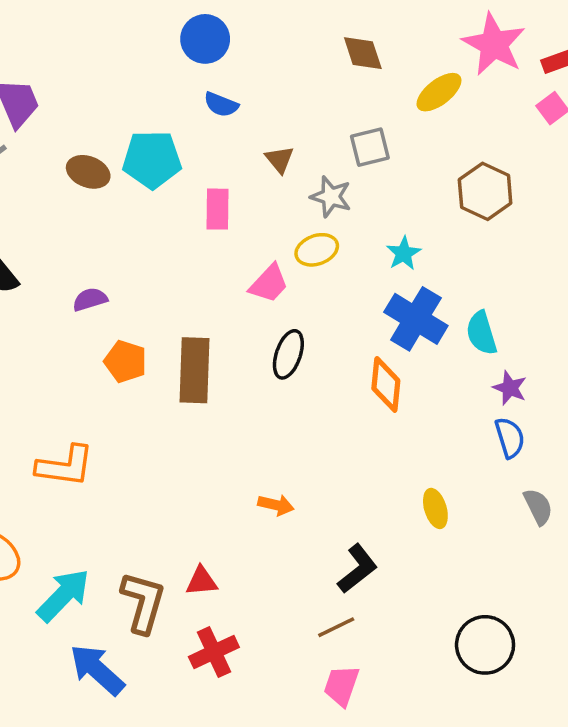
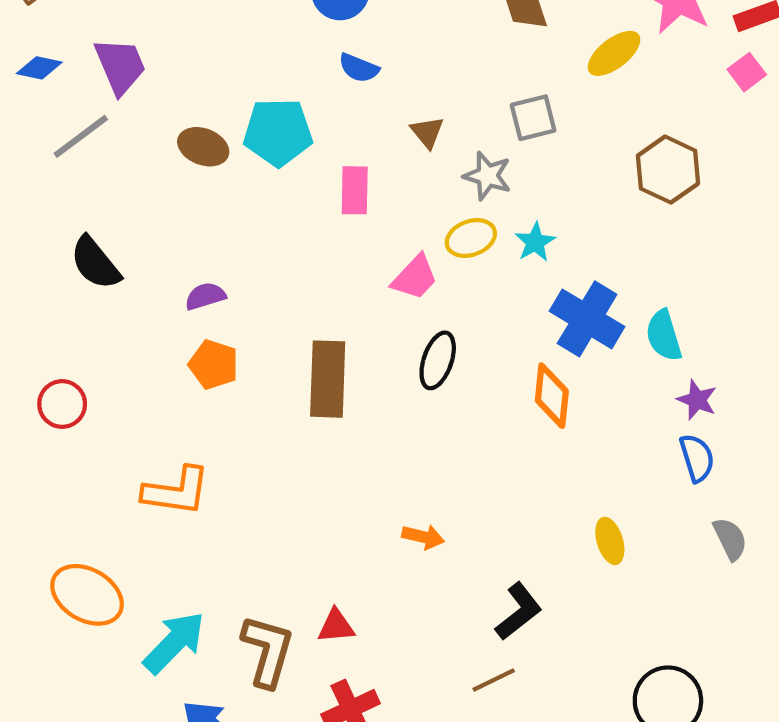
cyan star: (404, 253) -> (535, 242), moved
orange pentagon: (125, 361) -> (214, 365), moved

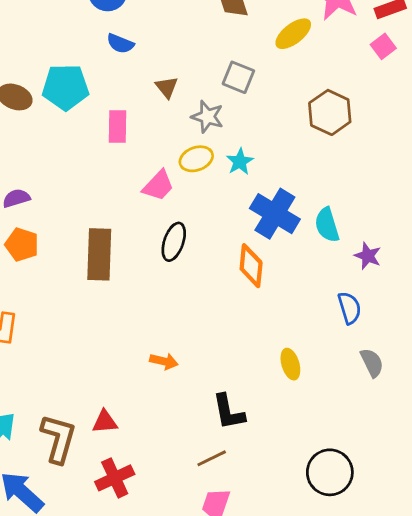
gray square: (533, 118) -> (238, 77), turned 36
purple star: (697, 400) -> (368, 256), moved
black L-shape: (519, 611) -> (229, 412), turned 117

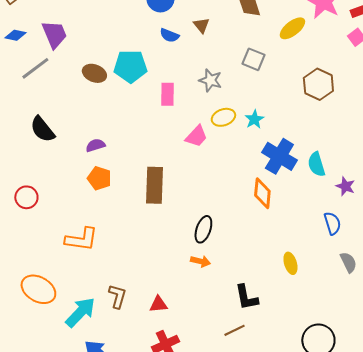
brown triangle: (167, 87) -> (201, 25), moved
gray star: (207, 117) -> (210, 80), moved
black ellipse: (174, 242) -> (203, 229), moved
brown L-shape: (58, 439) -> (117, 296), moved, size x0.7

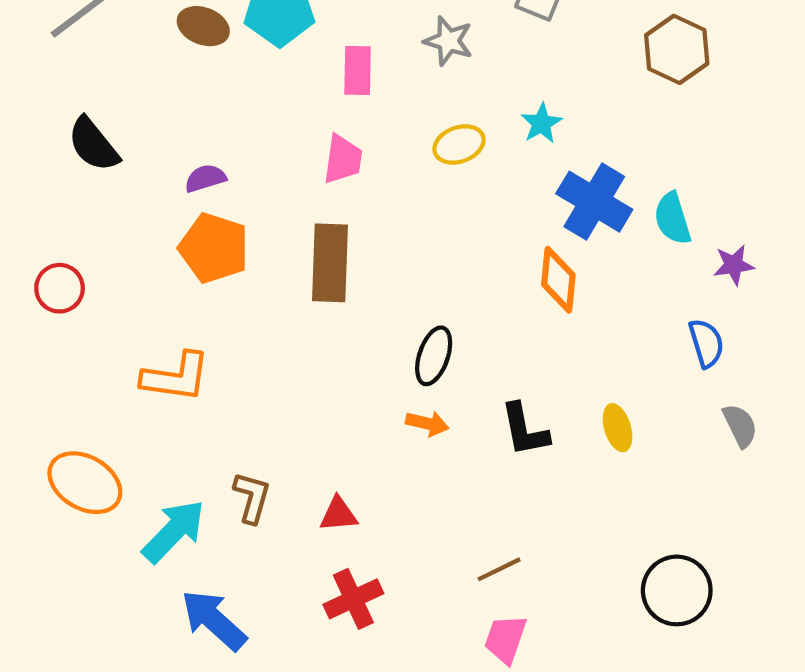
yellow ellipse: (223, 117) -> (459, 144), moved
pink trapezoid: (196, 136) -> (343, 159), moved, turned -35
orange pentagon: (99, 178) -> (214, 248), size x1.4
purple star: (345, 186) -> (734, 265), turned -30
black L-shape: (246, 297) -> (525, 430), moved

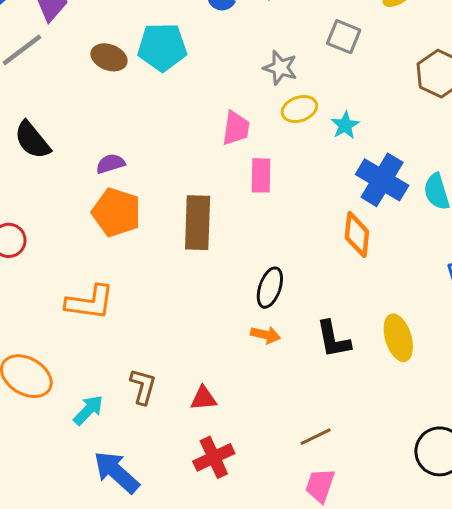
pink rectangle: (358, 70) -> (261, 175), moved
yellow ellipse: (459, 144) -> (299, 109), moved
pink trapezoid: (343, 159) -> (236, 128), moved
yellow ellipse: (618, 428) -> (398, 338), size x1.4
cyan arrow: (174, 531) -> (88, 410), size x0.7

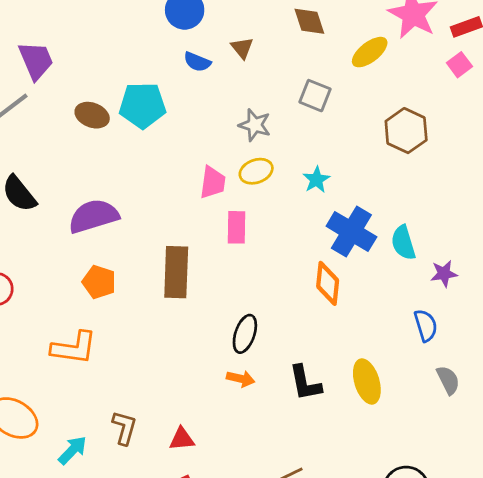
yellow ellipse: (299, 109) -> (256, 171), moved
purple semicircle: (110, 164) -> (93, 216), size x1.8
orange pentagon: (116, 212) -> (99, 282), moved, size x0.7

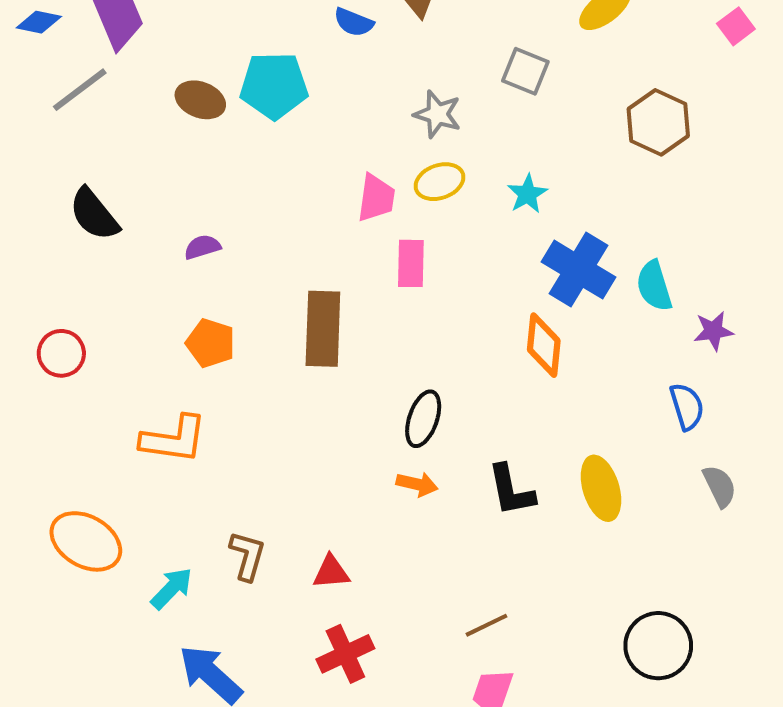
purple semicircle: (93, 216) -> (202, 247), size x0.5

